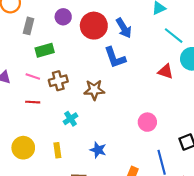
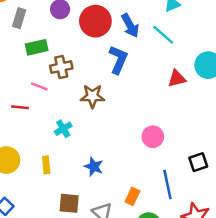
cyan line: (174, 36) -> (163, 35), moved
blue L-shape: (115, 58) -> (118, 60), turned -140
red triangle: (166, 72) -> (177, 79), turned -35
pink line: (33, 76) -> (39, 86), moved
brown cross: (58, 81) -> (61, 67), moved

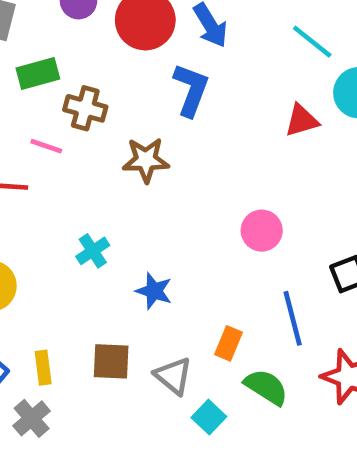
cyan line: (163, 35) -> (312, 42), moved
brown cross: (61, 67) -> (85, 108), turned 30
cyan cross: (63, 129) -> (93, 251), moved
yellow rectangle: (46, 165) -> (43, 368), moved

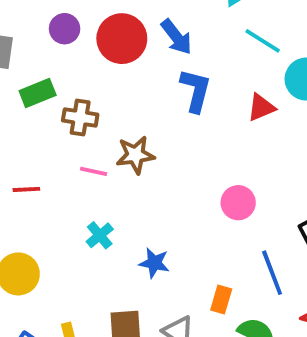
blue L-shape: (191, 90) -> (196, 90), moved
pink line: (46, 146) -> (94, 171), moved

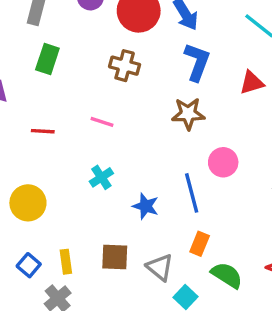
green rectangle: (38, 93) -> (47, 59), moved, turned -56
brown cross: (80, 118) -> (125, 66), moved
brown star: (135, 155) -> (188, 114), moved
blue line: (272, 273) -> (192, 193), moved

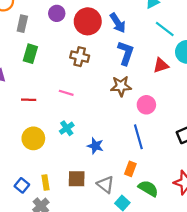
pink circle: (223, 162) -> (146, 105), moved
blue line: (192, 193) -> (138, 137), moved
yellow circle: (28, 203) -> (33, 138), moved

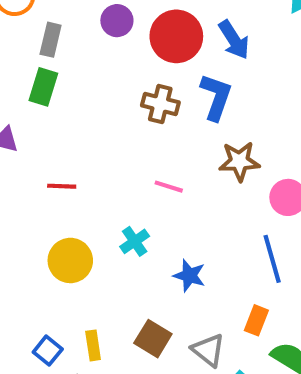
blue L-shape: (126, 53) -> (216, 97), moved
green rectangle: (30, 54) -> (43, 87), moved
pink line: (66, 93) -> (169, 187), moved
brown square: (77, 179) -> (153, 339), turned 30

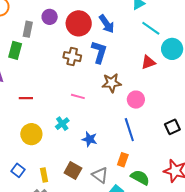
gray rectangle: (51, 40) -> (28, 29), moved
blue square: (48, 351) -> (18, 170), moved

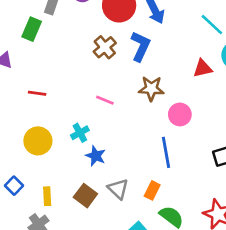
brown cross: (72, 57) -> (105, 47), turned 30
blue star: (89, 139) -> (96, 156), moved
gray triangle: (100, 175) -> (118, 189), moved

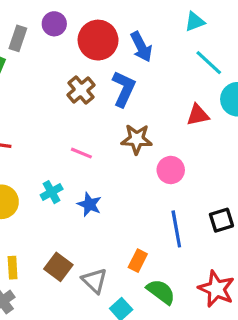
blue line: (166, 152) -> (176, 229), moved
blue star: (96, 156) -> (89, 204), moved
gray triangle: (118, 189) -> (95, 281), moved

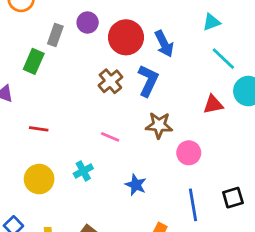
blue star: (89, 204) -> (136, 185), moved

